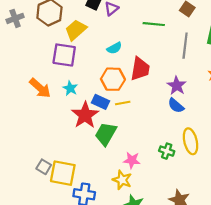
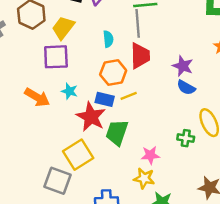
gray line: (185, 46) -> (138, 23), moved
cyan semicircle: (114, 48) -> (108, 39), turned -56
gray square: (44, 167) -> (58, 181), size x1.6
yellow square: (63, 173) -> (78, 155), moved, turned -32

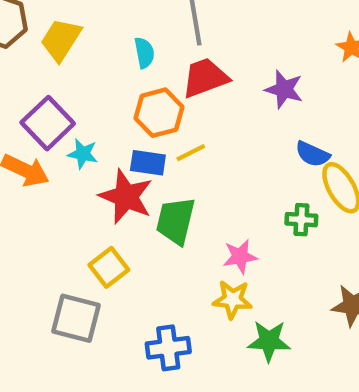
red trapezoid: (140, 56) -> (205, 78), turned -104
purple square: (56, 57) -> (48, 123), moved, turned -36
blue semicircle: (186, 87) -> (313, 154), moved
yellow square: (78, 155) -> (109, 267), size x0.7

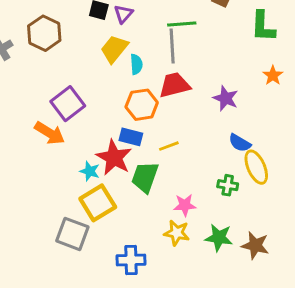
yellow trapezoid: (61, 40) -> (114, 49), moved
yellow line: (191, 153) -> (169, 146), moved
cyan star: (83, 154) -> (90, 171), moved
yellow square: (109, 267) -> (98, 203), size x1.4
green star: (269, 341) -> (219, 238), moved

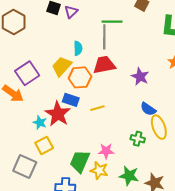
yellow trapezoid: (114, 49) -> (62, 66), moved
green trapezoid: (145, 177) -> (80, 161), moved
yellow square: (98, 203) -> (44, 145), size x0.7

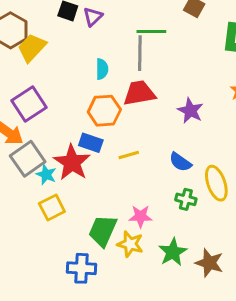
yellow trapezoid: (62, 66) -> (32, 48), moved
blue semicircle: (148, 109) -> (180, 162), moved
gray square: (25, 167) -> (28, 159), moved, turned 30
green star: (129, 176) -> (173, 252), turned 30

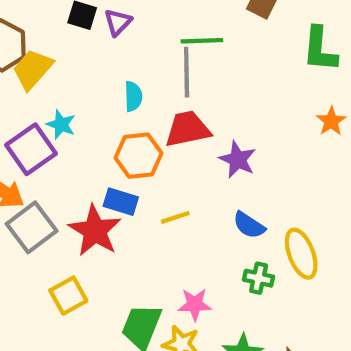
purple star: (190, 111) -> (238, 160), moved
cyan star: (46, 175) -> (61, 125), moved

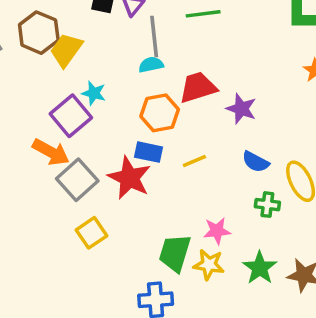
gray line: (187, 72) -> (154, 37), moved
cyan semicircle: (133, 96) -> (151, 65), turned -95
yellow square: (68, 296) -> (92, 233), moved

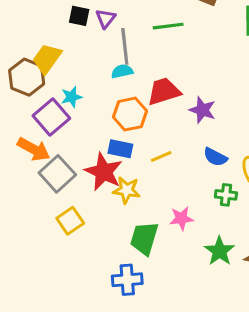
brown hexagon: (39, 33) -> (27, 77), moved
cyan star: (94, 93) -> (71, 97), turned -30
yellow star: (209, 265) -> (127, 190), moved

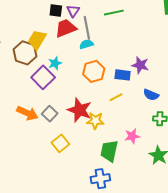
red trapezoid: (164, 91) -> (66, 28), moved
orange arrow: (34, 149) -> (27, 113), moved
blue rectangle: (120, 149) -> (123, 75), moved
gray square: (57, 174) -> (50, 114), size x0.7

